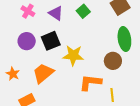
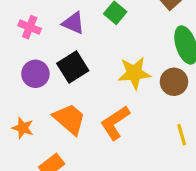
yellow star: (73, 55) -> (134, 73), moved
orange trapezoid: (43, 73) -> (69, 119), turned 90
orange L-shape: (90, 82) -> (115, 123), moved, turned -30

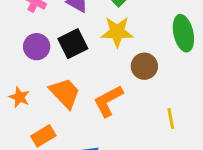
yellow star: (134, 73) -> (117, 32), moved
brown circle: (174, 82) -> (144, 66), moved

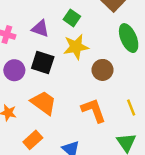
black square: (73, 44) -> (43, 63), turned -35
orange L-shape: (108, 101) -> (94, 110), moved, turned 108

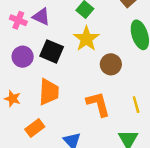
purple triangle: (40, 29) -> (41, 17), moved
yellow star: (76, 47) -> (86, 39), turned -30
orange trapezoid: (44, 103) -> (49, 92), turned 52

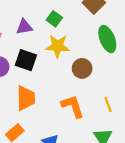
purple triangle: (41, 17) -> (24, 27), moved, turned -30
yellow star: (86, 39) -> (58, 46), turned -30

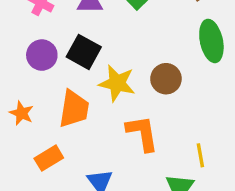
yellow star: (58, 46) -> (117, 83), moved
yellow line: (108, 104) -> (200, 155), moved

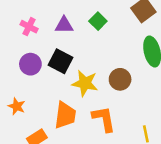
orange trapezoid: (74, 109) -> (65, 115), moved

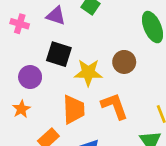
purple triangle: (64, 25) -> (56, 16), turned 30
purple circle: (30, 64) -> (30, 77), moved
orange star: (17, 106) -> (21, 109), turned 30

